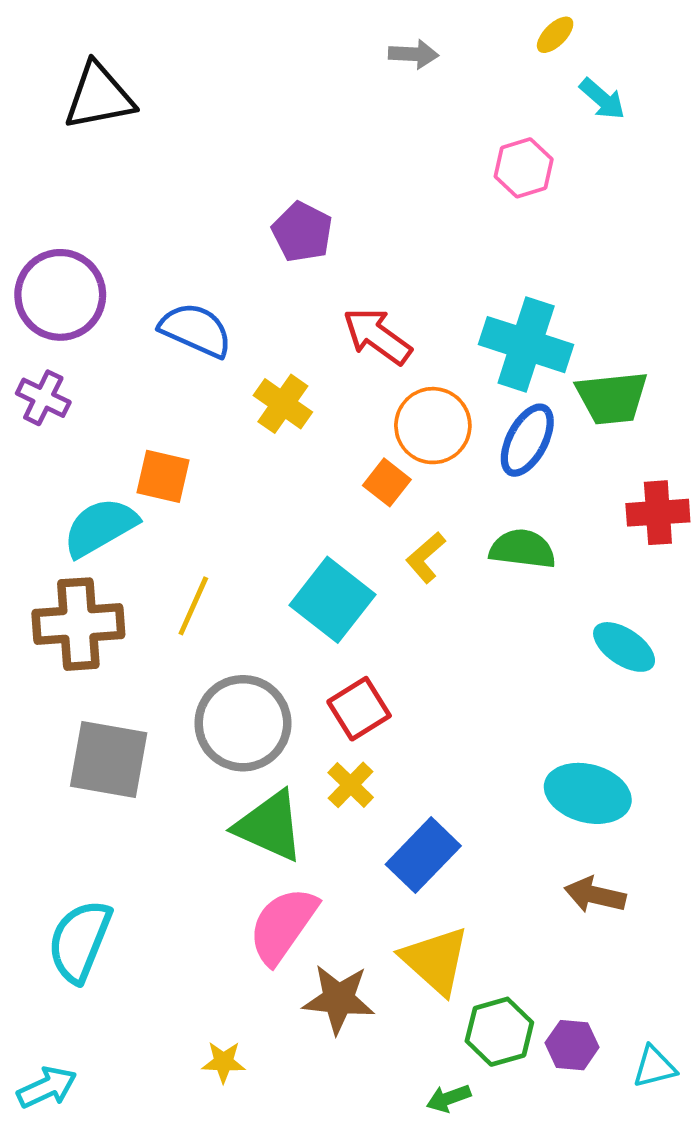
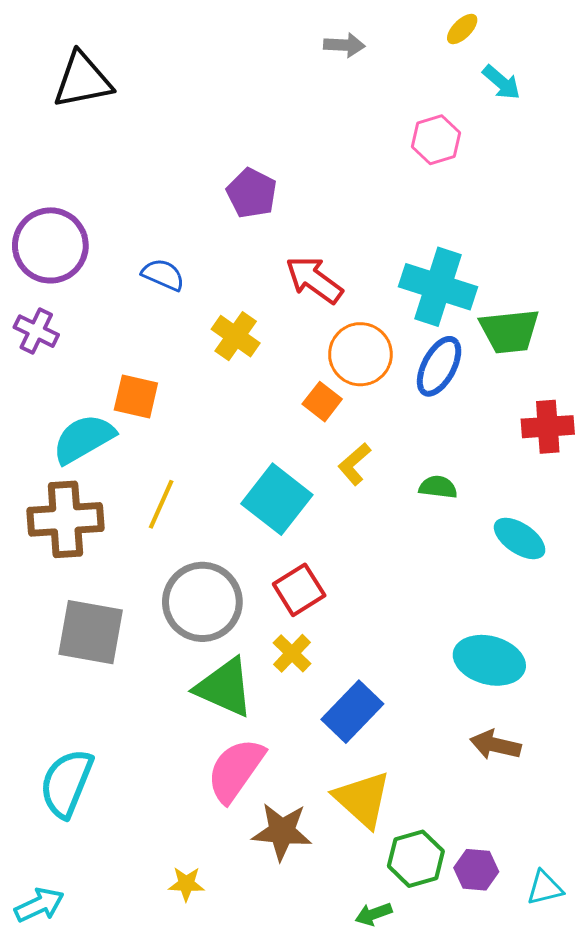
blue semicircle: (196, 330) -> (163, 275), size x0.7
green semicircle: (522, 549) -> (438, 487), moved, size x0.7

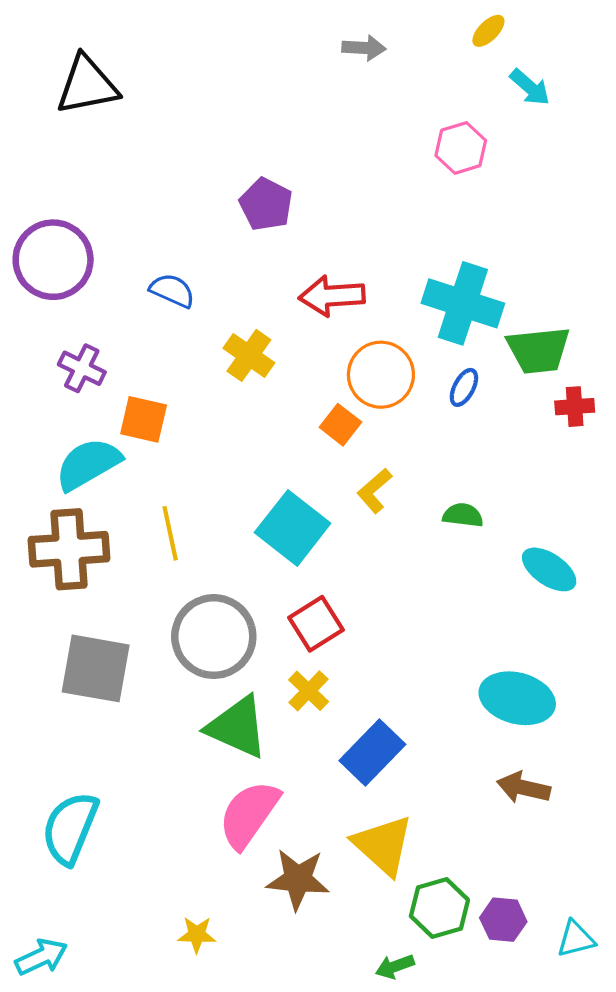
red arrow: (314, 280) -> (332, 296), turned -40
purple cross: (36, 331) -> (82, 368), moved
blue ellipse: (439, 366) -> (464, 387), size x0.6
red cross: (548, 427) -> (575, 407), moved, size x0.7
yellow line: (161, 504) -> (170, 533), turned -36

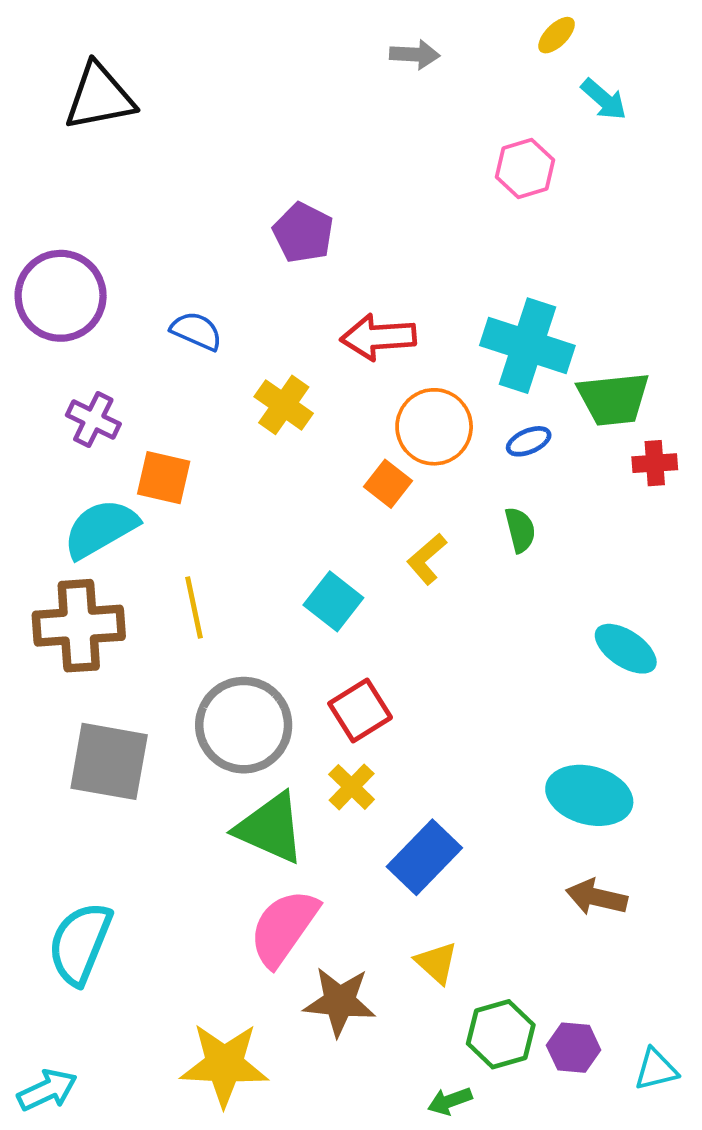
blue ellipse: (464, 387) -> (529, 441), turned 39
green semicircle: (463, 515) -> (520, 530), moved, turned 69
cyan square: (293, 528) -> (333, 601), size x0.7
yellow triangle: (383, 845) -> (436, 963), size x0.6
yellow star: (197, 935) -> (224, 1065), size x2.0

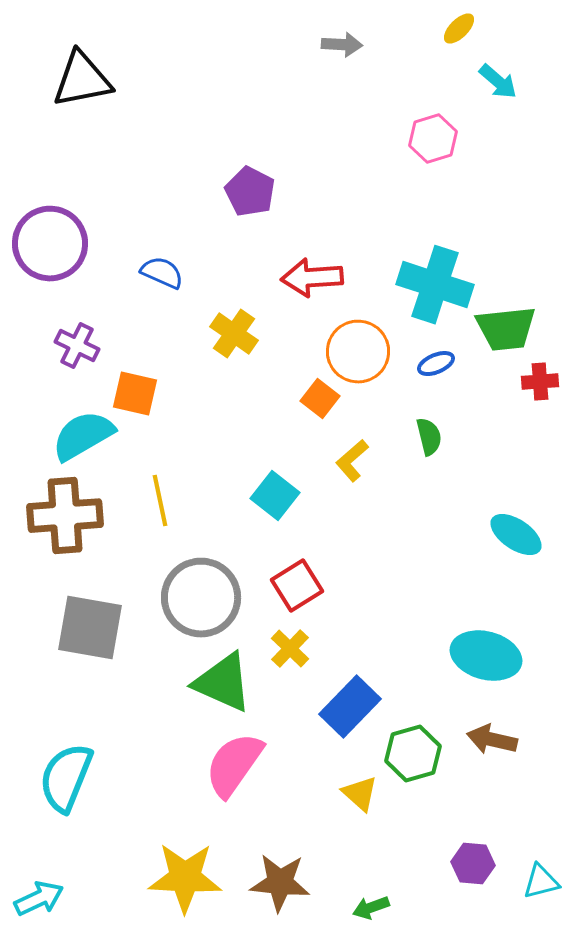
brown star: (339, 1002) -> (280, 883), moved
green hexagon: (501, 1034) -> (413, 754), moved

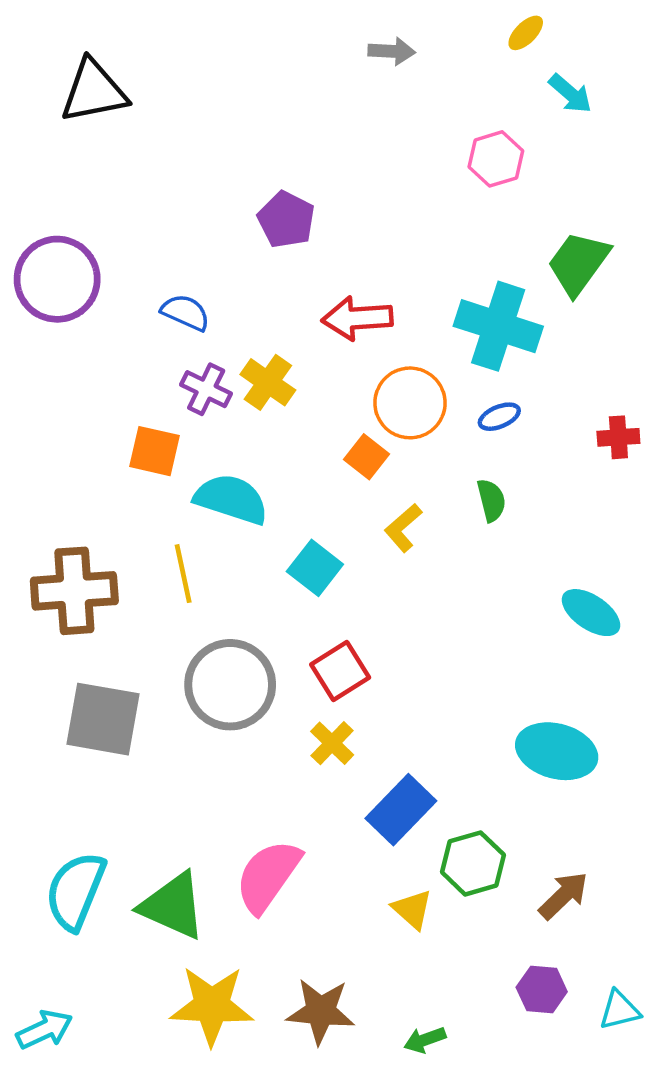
green trapezoid: (506, 329) -> (578, 263), moved, turned 132
purple cross: (77, 346) -> (206, 389), moved
cyan semicircle: (83, 436) -> (231, 499), moved, turned 48
green triangle: (223, 683) -> (173, 906), moved
brown arrow: (492, 740) -> (563, 896), moved, turned 123

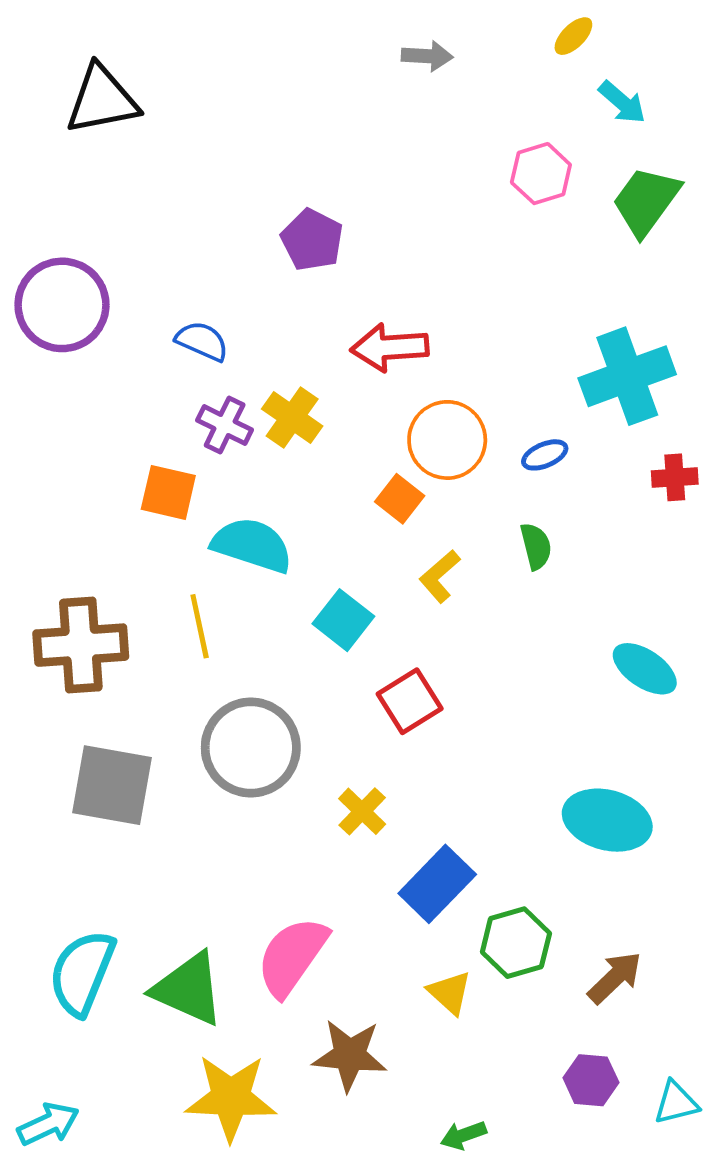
green trapezoid: (578, 263) -> (646, 201), moved
cyan cross: (498, 326) -> (627, 376), moved, turned -38
red square: (340, 671) -> (410, 701), moved
brown star: (321, 1011) -> (350, 1055), moved

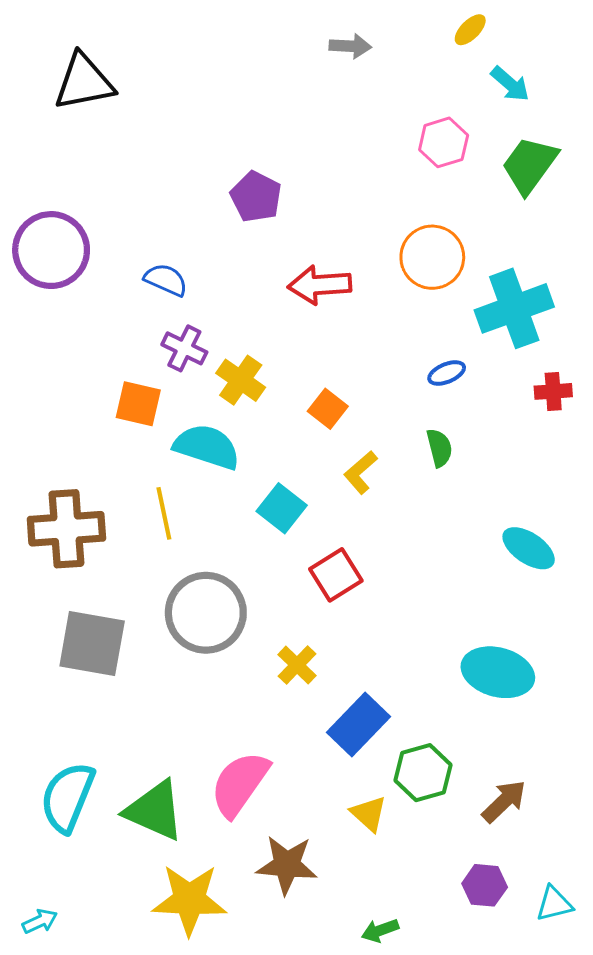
yellow cross: (292, 417) -> (241, 380), moved
orange circle: (447, 440) -> (432, 257), moved
cyan arrow: (48, 1124) -> (40, 921), size x0.7

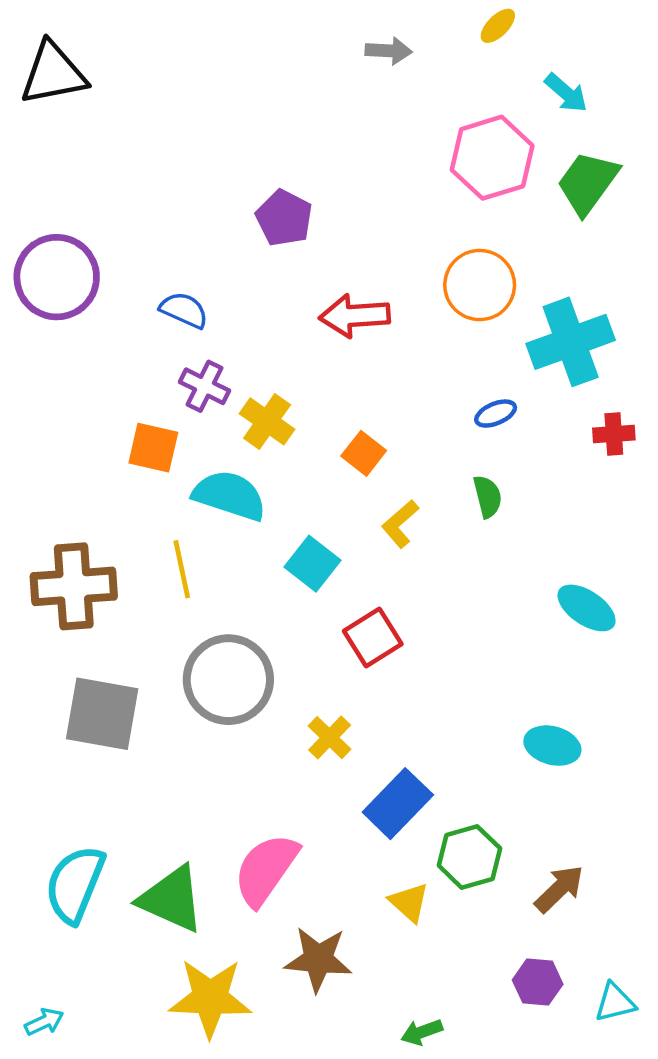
yellow ellipse: (470, 30) -> (498, 26), moved
black triangle: (84, 82) -> (53, 74), moved
pink hexagon: (444, 142) -> (492, 158), size x1.5
cyan ellipse: (498, 672) -> (552, 746), size x0.7

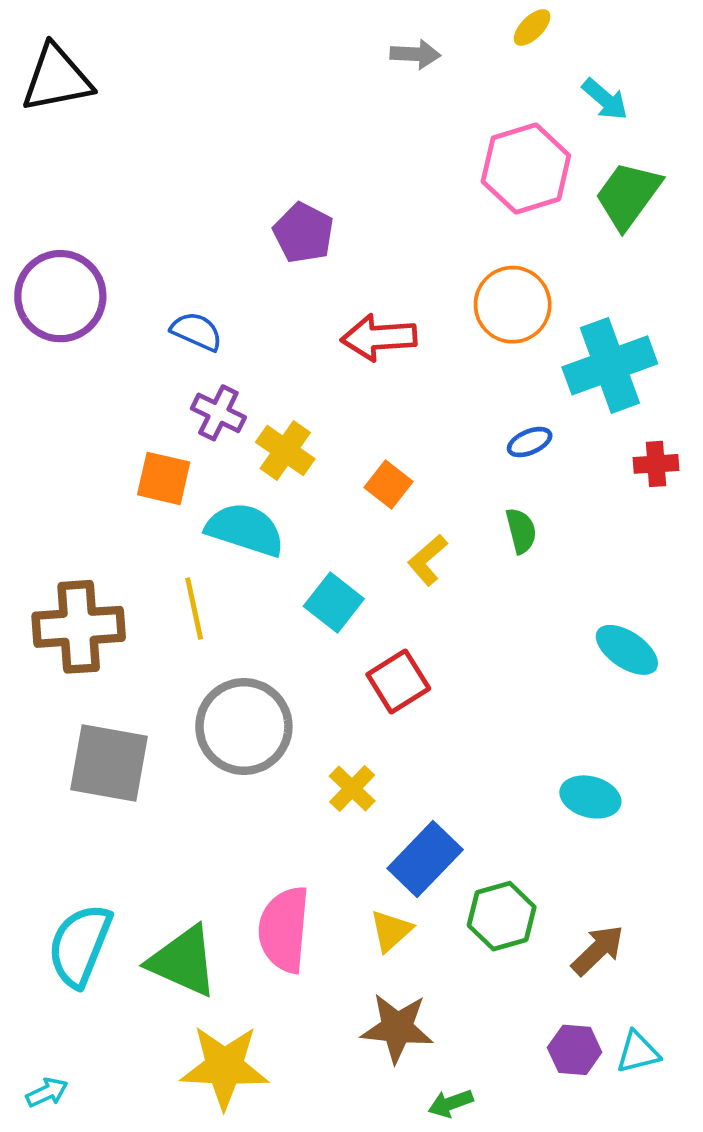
pink semicircle: (266, 869) -> (284, 930), turned -30
yellow triangle: (409, 902) -> (391, 931), moved, turned 36
brown star: (318, 959) -> (397, 1028), moved
cyan triangle: (615, 1003) -> (638, 1052), moved

